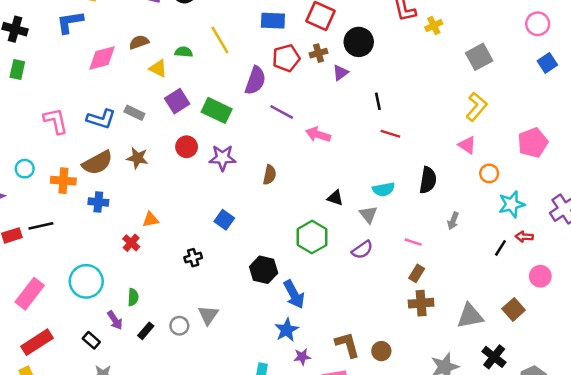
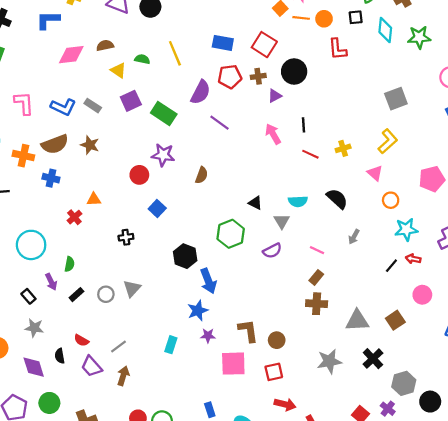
yellow cross: (434, 26) -> (343, 148), moved
pink arrow: (318, 134) -> (273, 134), moved, turned 35
red circle: (187, 147) -> (139, 175), moved
black semicircle: (428, 180) -> (337, 199), turned -65

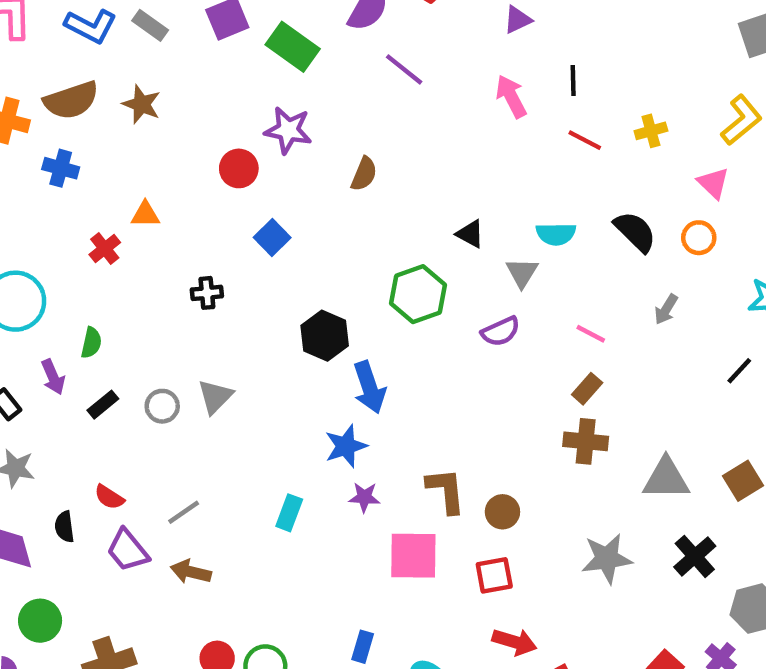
orange circle: (391, 200) -> (699, 238), moved
brown arrow: (123, 376) -> (191, 572), turned -96
blue rectangle: (210, 410) -> (363, 647), turned 32

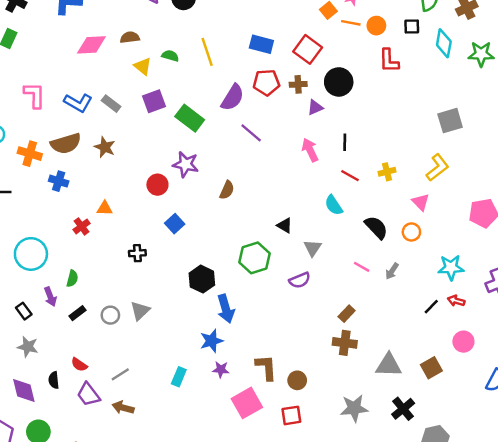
cyan semicircle: (556, 234) -> (334, 205), moved, turned 55
pink line: (591, 334) -> (362, 267), moved
pink square: (413, 556) -> (247, 403), turned -32

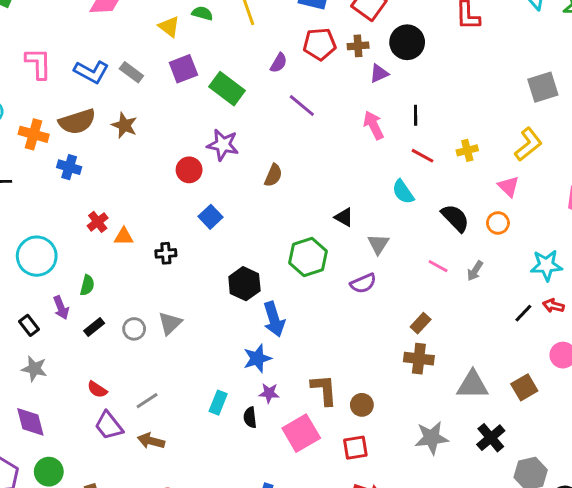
purple semicircle: (233, 97) -> (279, 63), size x0.6
orange triangle: (105, 208) -> (124, 236), moved
black semicircle: (54, 380) -> (250, 417), moved

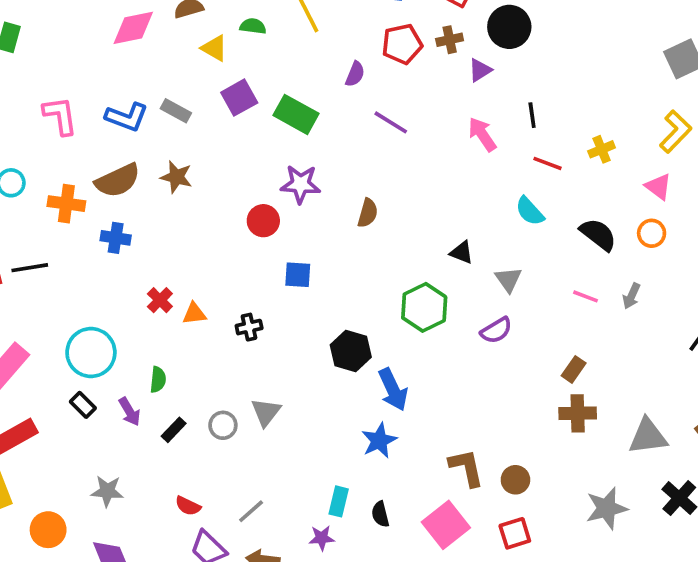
blue square: (211, 217) -> (298, 275), turned -35
black rectangle: (29, 325) -> (83, 405), moved
purple star: (269, 393) -> (322, 538), moved

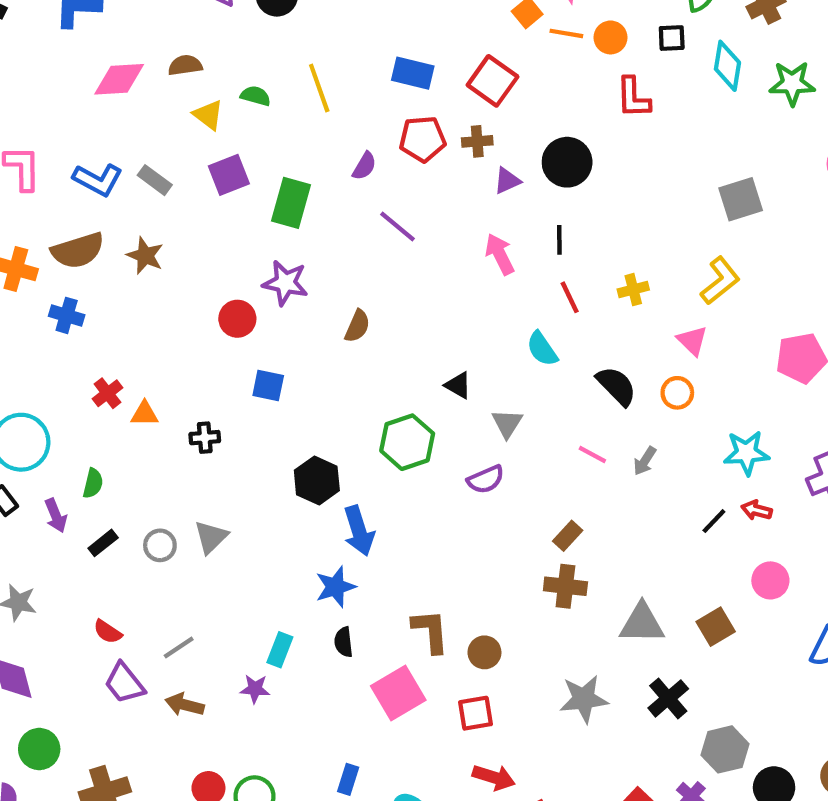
black circle: (509, 27) -> (567, 162), moved
green rectangle: (296, 114) -> (291, 203), turned 69
red line: (548, 163) -> (570, 297), turned 36
black semicircle: (380, 514) -> (344, 642), moved

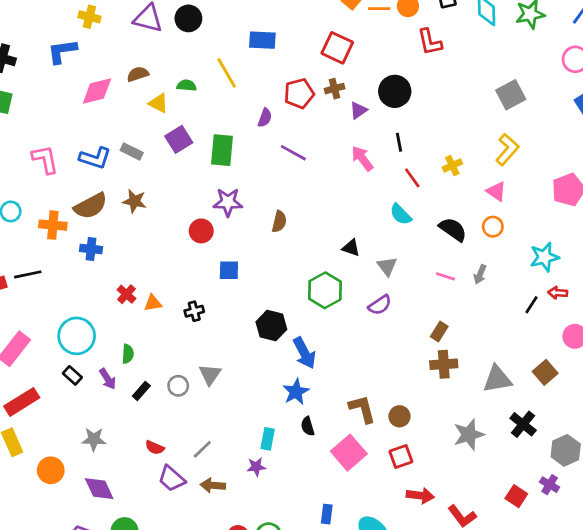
blue rectangle: (413, 73) -> (262, 40), moved

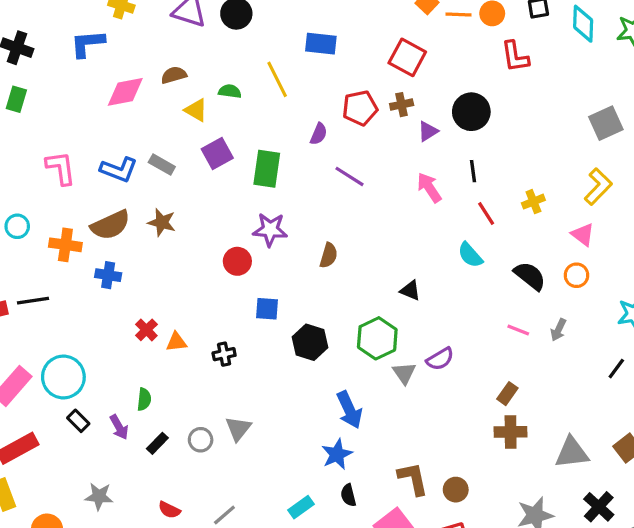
gray triangle: (387, 266) -> (404, 373), moved
black hexagon: (271, 326) -> (310, 342), moved
cyan circle: (77, 336) -> (63, 377), moved
cyan rectangle: (268, 439) -> (301, 507), turned 40

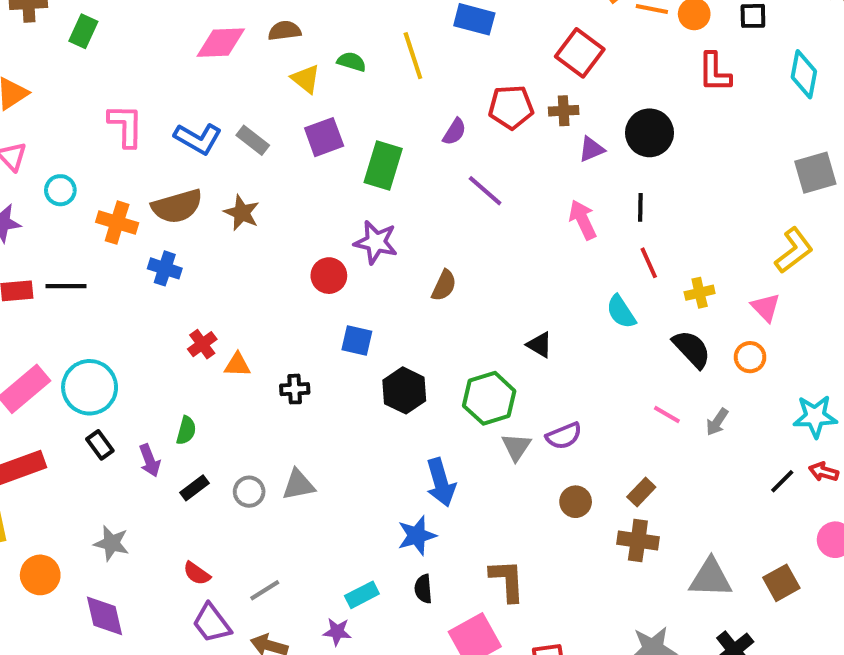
cyan diamond: (583, 24) -> (804, 74), moved
yellow cross: (533, 202) -> (700, 293), moved
gray triangle: (238, 429) -> (298, 485), turned 32
brown circle: (456, 490) -> (576, 502), moved

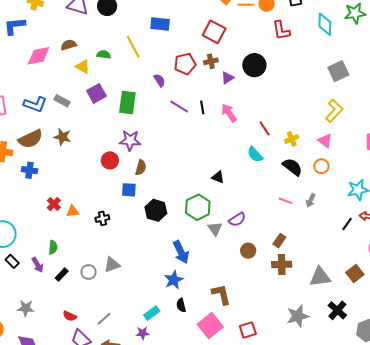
purple semicircle: (454, 132) -> (159, 80), turned -56
black line: (640, 207) -> (202, 107), moved
brown semicircle: (444, 285) -> (141, 168), moved

